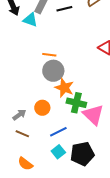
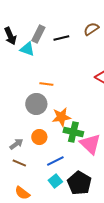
gray circle: (53, 71) -> (36, 104), moved
orange star: (64, 88) -> (61, 117), turned -30
black pentagon: (82, 154) -> (79, 183), turned -30

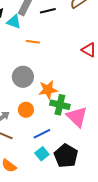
orange line: (46, 84) -> (33, 42), moved

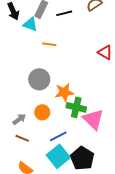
cyan square: (42, 154) -> (58, 156), size x1.6

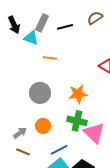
orange star: (64, 92) -> (78, 94), moved

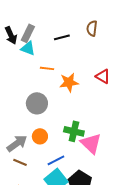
brown semicircle: (95, 18) -> (92, 28), turned -49
gray rectangle: (42, 23) -> (28, 33), moved
orange star: (78, 94) -> (69, 82), moved
gray arrow: (20, 133) -> (17, 143), size x1.5

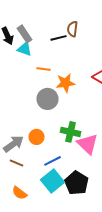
brown semicircle: (92, 28) -> (72, 29), moved
gray rectangle: (28, 33) -> (24, 34), turned -60
gray circle: (37, 103) -> (48, 99), moved

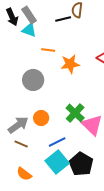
gray circle: (48, 99) -> (33, 80), moved
green cross: (70, 132) -> (75, 113), turned 30

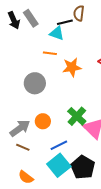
cyan triangle: (29, 30) -> (57, 33), moved

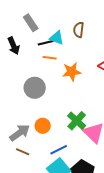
brown semicircle: (79, 13) -> (79, 30), moved
black arrow: (14, 20) -> (14, 46), moved
black line: (65, 22) -> (46, 43), moved

